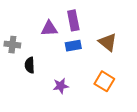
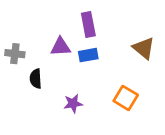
purple triangle: (49, 28) -> (61, 47), moved
brown triangle: (108, 42) -> (144, 48), moved

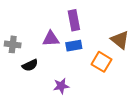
black semicircle: (36, 79) -> (30, 65), turned -112
orange square: (126, 98) -> (102, 62), moved

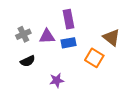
gray cross: (13, 44) -> (23, 34), moved, turned -32

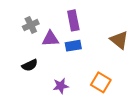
gray cross: (23, 34) -> (31, 25), moved
orange square: (94, 58) -> (101, 82), moved

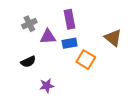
orange square: (101, 82) -> (86, 60), moved
purple star: (61, 86) -> (47, 86), moved

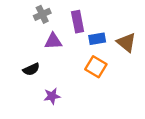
gray cross: (29, 24) -> (42, 14), moved
blue rectangle: (70, 43) -> (97, 39), moved

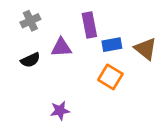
gray cross: (42, 14) -> (30, 21), moved
black semicircle: (31, 69) -> (30, 60), moved

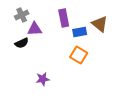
purple triangle: (61, 47) -> (35, 29), moved
brown triangle: (146, 49) -> (100, 24), moved

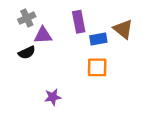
orange square: (79, 55) -> (97, 67), turned -30

